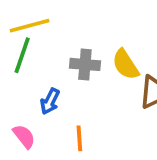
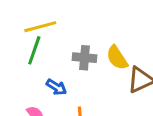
blue arrow: (50, 101) -> (56, 87), turned -84

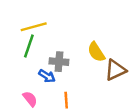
gray cross: (85, 58) -> (59, 62), moved

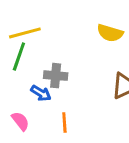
yellow semicircle: (96, 52) -> (110, 33), moved, turned -40

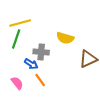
yellow semicircle: (110, 33) -> (65, 38), moved
orange line: (64, 123) -> (40, 80), moved, turned -32

